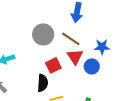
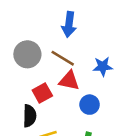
red triangle: (75, 57) -> (69, 81), turned -42
blue circle: (92, 66) -> (90, 105), moved

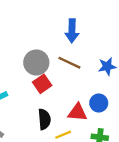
red triangle: (69, 81) -> (77, 112), moved
red square: (42, 93) -> (42, 84), moved

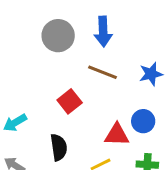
gray circle: (36, 62) -> (58, 36), moved
black semicircle: (44, 119) -> (59, 147), moved

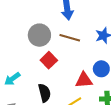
gray circle: (58, 36) -> (39, 35), moved

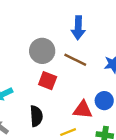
red square: (49, 60) -> (48, 81), turned -35

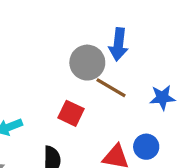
gray circle: (42, 51) -> (87, 63), moved

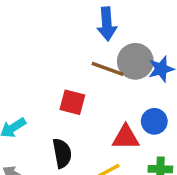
gray circle: (87, 63) -> (135, 61), moved

